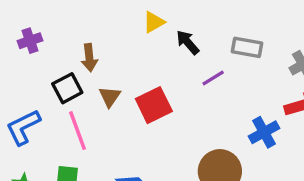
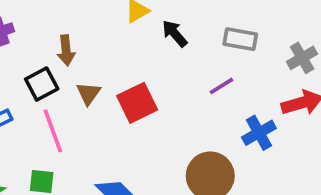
purple line: (213, 78) -> (221, 86), moved

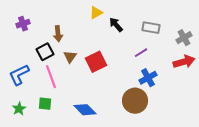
blue cross: (259, 133) -> (148, 78), moved

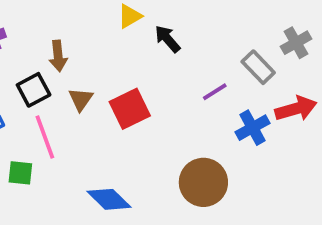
gray rectangle: (151, 28) -> (258, 67), moved, turned 36
gray cross: (184, 38) -> (296, 43), moved
blue cross: (148, 78) -> (252, 128), moved
green square: (45, 104) -> (20, 173), moved

